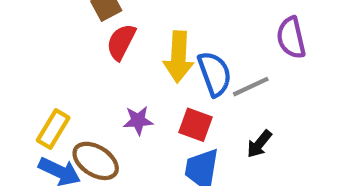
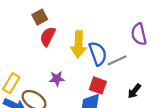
red square: (196, 125) -> (98, 85), moved
black arrow: (259, 144) -> (134, 91), moved

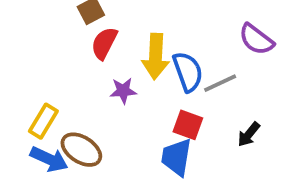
purple semicircle: (139, 34) -> (256, 39), turned -40
purple star: (57, 79) -> (123, 91), moved

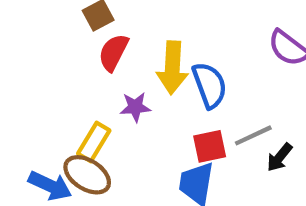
gray line: (220, 83) -> (253, 135), moved
yellow rectangle: (43, 121) -> (94, 142), moved
red square: (188, 125) -> (210, 146), turned -32

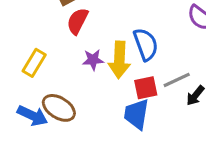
yellow arrow: (172, 68) -> (119, 60), moved
yellow rectangle: (94, 142) -> (34, 63), moved

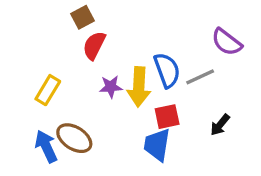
gray line: (177, 80) -> (200, 77), moved
blue arrow: (33, 116) -> (46, 146), turned -140

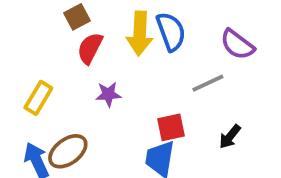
blue semicircle: (167, 70) -> (171, 32), moved
yellow arrow: (139, 87) -> (140, 33), moved
brown ellipse: (74, 138) -> (68, 151), turned -68

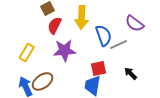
blue semicircle: (171, 32) -> (104, 35), moved
purple star: (108, 94) -> (65, 50), size x1.6
black arrow: (230, 137) -> (131, 73), turned 96

